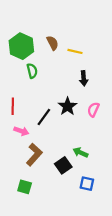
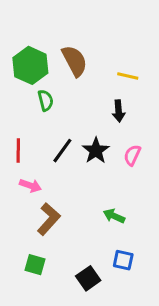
brown semicircle: (52, 43) -> (75, 61), size x1.5
yellow line: (75, 51) -> (128, 76), moved
black line: (44, 117) -> (62, 151), moved
black square: (63, 165) -> (88, 278), moved

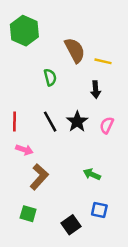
brown semicircle: (75, 61) -> (75, 50), moved
green hexagon: (30, 65) -> (24, 31), moved
green semicircle: (46, 100) -> (50, 77), moved
black line: (62, 151) -> (50, 122), turned -65

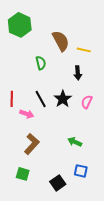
pink arrow: (24, 150) -> (27, 114), moved

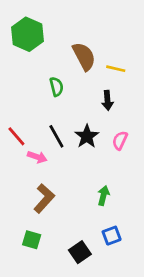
red line: (12, 99) -> (16, 136), turned -42
green arrow: (75, 142) -> (103, 196), turned 80
blue square: (81, 171) -> (112, 236), turned -32

